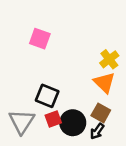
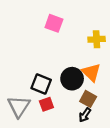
pink square: (40, 39) -> (54, 23), moved
yellow cross: (109, 59) -> (97, 39), moved, turned 35
black circle: (73, 123) -> (72, 79), moved

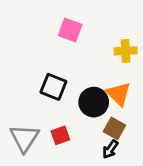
black square: (41, 84) -> (53, 87), moved

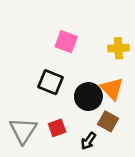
pink square: (70, 30) -> (66, 42), moved
black arrow: (110, 149) -> (88, 141), moved

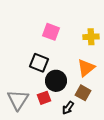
orange triangle: (112, 89) -> (86, 68), turned 36
black circle: (88, 97) -> (56, 81), moved

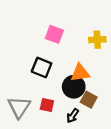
orange triangle: (86, 68) -> (80, 73), moved, turned 30
black circle: (56, 81) -> (74, 87), moved
red square: (44, 98) -> (47, 105), turned 32

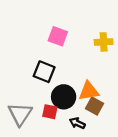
orange triangle: (80, 73) -> (89, 91), moved
black circle: (74, 87) -> (64, 97), moved
black arrow: (73, 116) -> (77, 123), turned 80

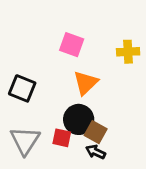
black square: (44, 72) -> (22, 88), moved
orange triangle: (89, 91) -> (86, 83), moved, turned -35
brown square: (94, 106) -> (96, 132), moved

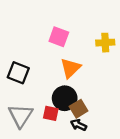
brown square: (96, 132) -> (79, 109), turned 30

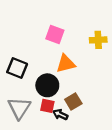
orange triangle: (70, 68) -> (66, 64), turned 30
black circle: (65, 98) -> (47, 85), moved
black arrow: (79, 125) -> (60, 115), moved

